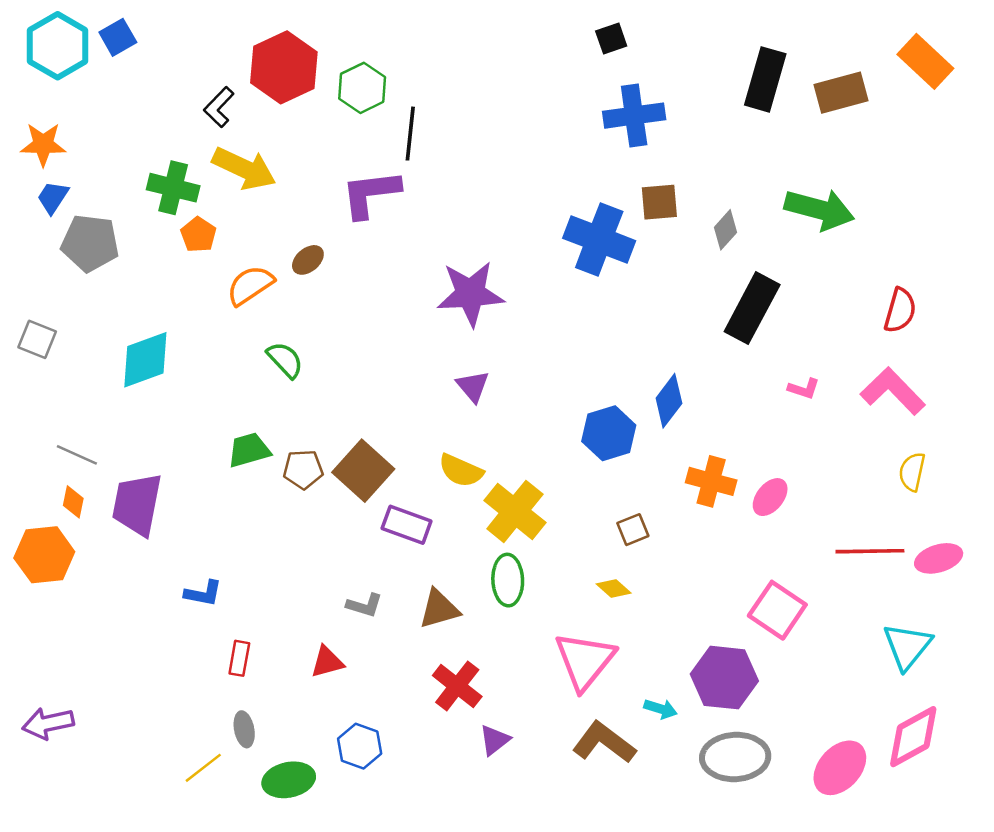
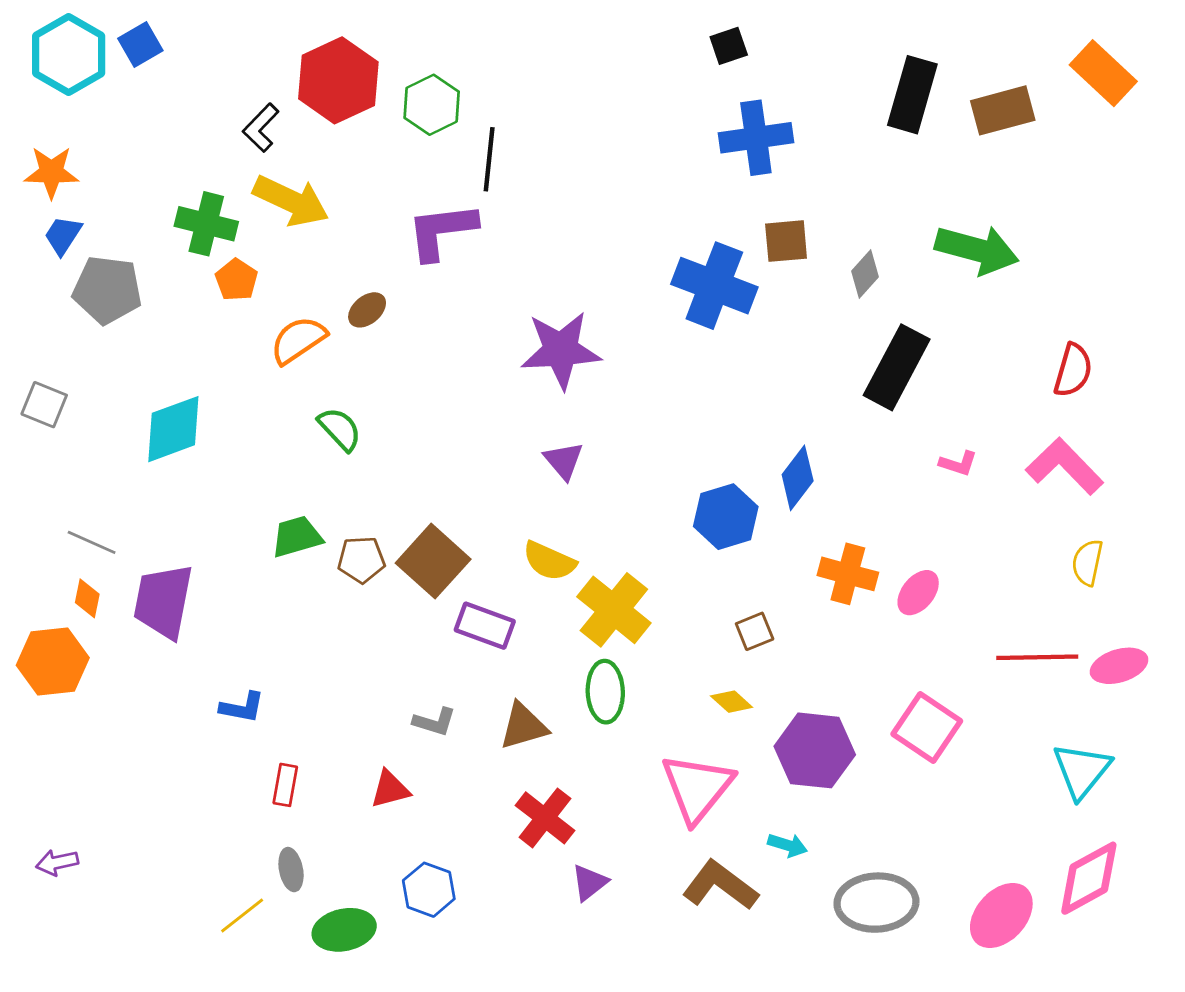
purple hexagon: (724, 678) -> (815, 750), moved
purple arrow: (48, 723) -> (57, 862), size x0.7

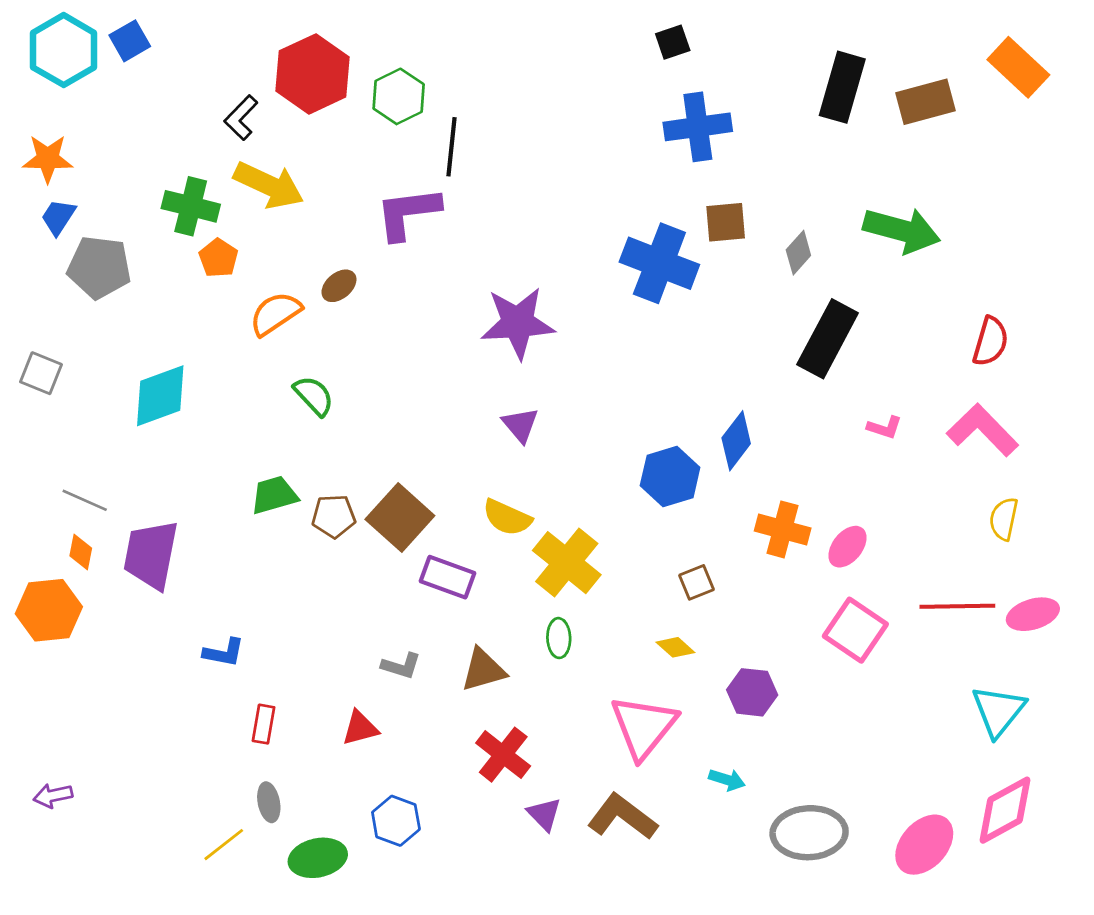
green ellipse: (605, 692) -> (559, 638), size x0.7
pink square: (927, 728) -> (855, 630), moved
purple hexagon: (815, 750) -> (752, 692), size x0.7
purple triangle: (589, 882) -> (544, 814), turned -36
brown L-shape: (720, 885) -> (622, 817), moved

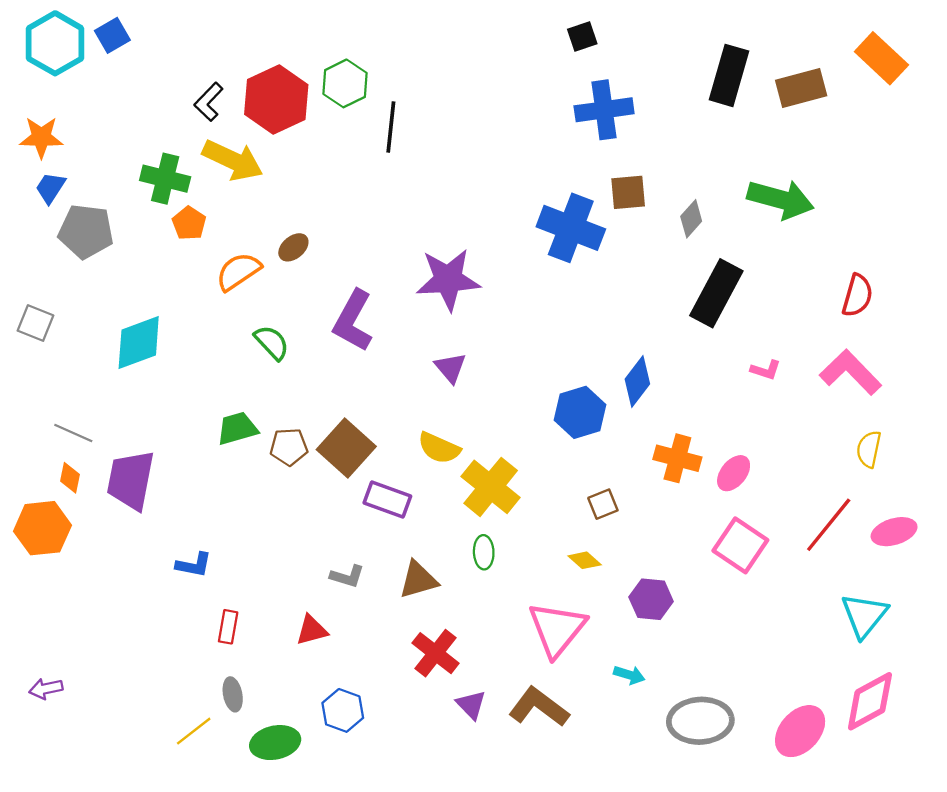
red hexagon: (312, 74) -> (276, 100), moved
purple L-shape: (408, 213) -> (353, 321), moved, turned -54
red line: (957, 606) -> (829, 525), turned -50

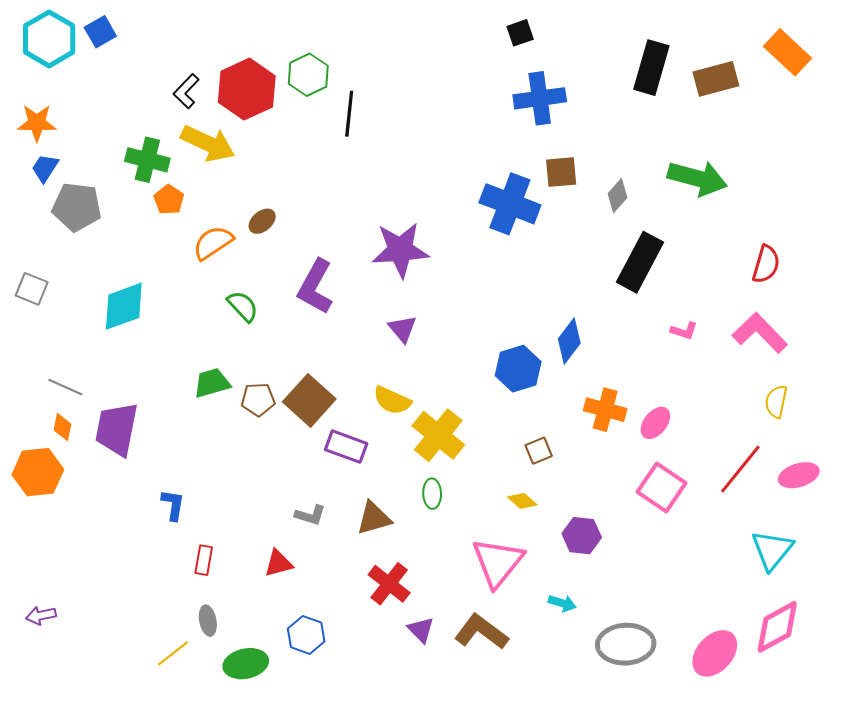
blue L-shape: (194, 565) -> (173, 505), turned -92

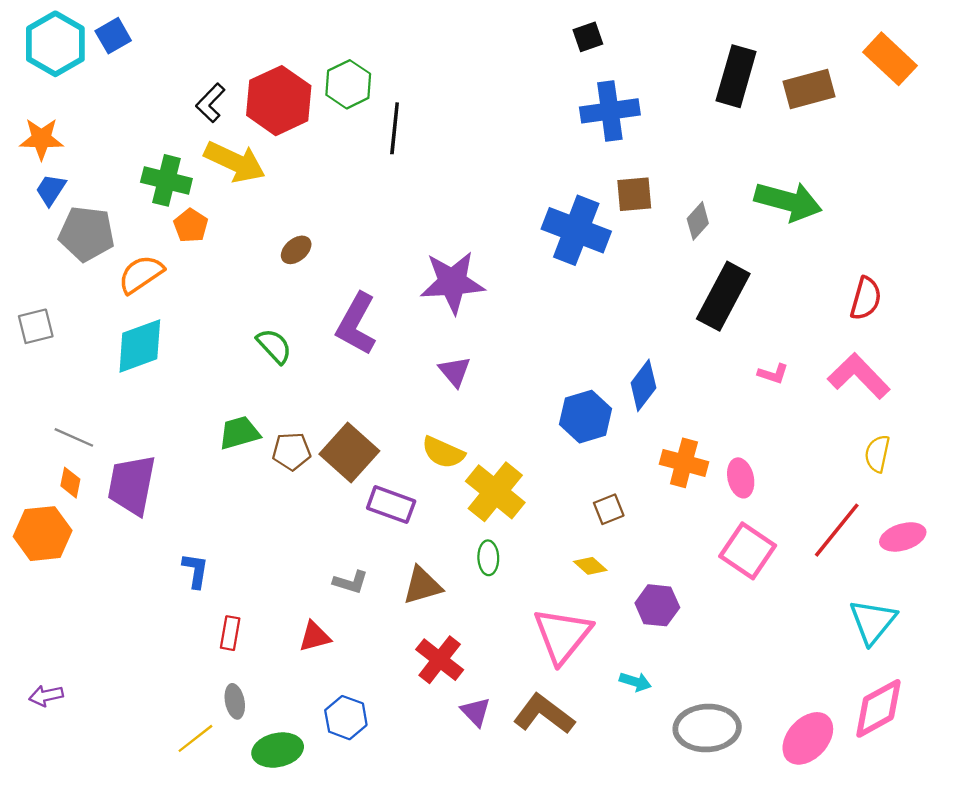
orange semicircle: (213, 243) -> (141, 274), moved
gray square: (32, 289) -> (36, 326), turned -36
pink ellipse: (655, 423) -> (741, 478), turned -52

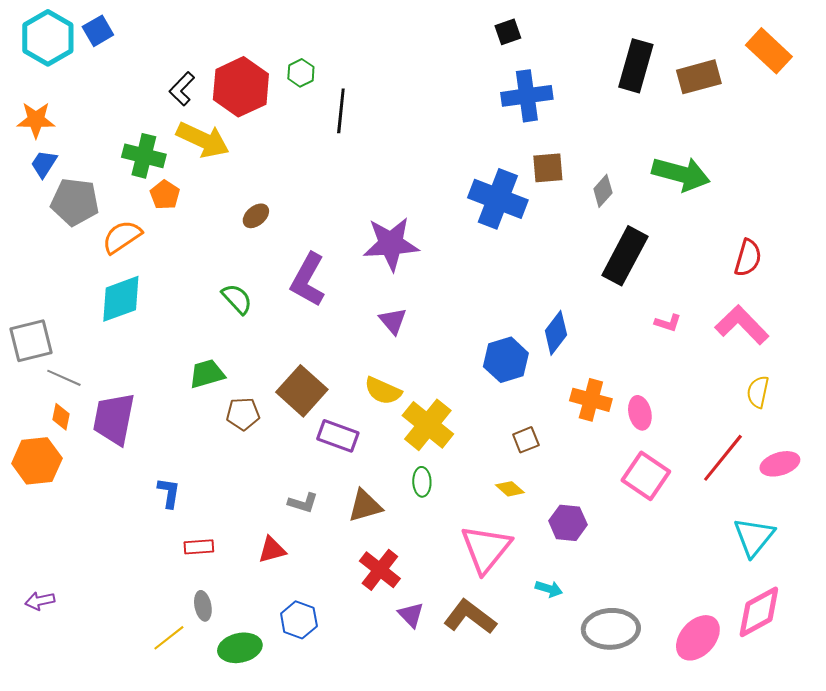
green hexagon: (348, 84) -> (301, 73), size x0.7
gray square: (36, 326) -> (31, 341), moved, size x1.4
brown pentagon: (291, 451) -> (243, 414), moved
red rectangle: (230, 633) -> (199, 547), turned 76

